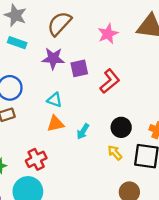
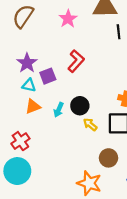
purple star: (53, 58) -> (27, 63), moved, turned -30
purple square: (79, 68) -> (48, 76), moved
black circle: (121, 127) -> (80, 106), moved

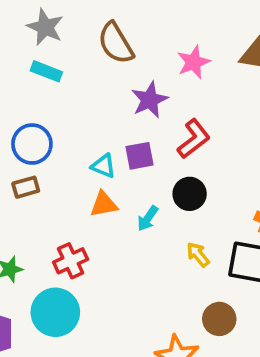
brown semicircle: (23, 16) -> (116, 43), turned -75
purple star: (27, 63) -> (150, 100), moved
black circle: (80, 106) -> (190, 194), moved

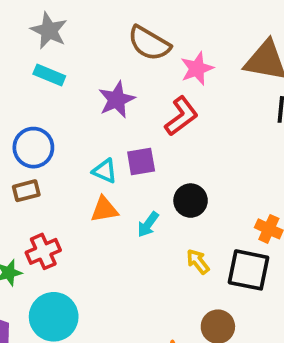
brown semicircle: (116, 43) -> (149, 43), moved, turned -30
purple star: (150, 100) -> (117, 100), moved
red L-shape: (194, 139) -> (181, 116), moved
red cross: (71, 261) -> (43, 251), moved

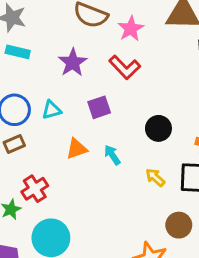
red L-shape: (181, 116) -> (125, 67), turned 92
cyan triangle: (105, 171) -> (52, 110), moved, turned -30
black circle: (191, 201) -> (158, 128), moved
cyan arrow: (148, 224) -> (112, 155), turned 120

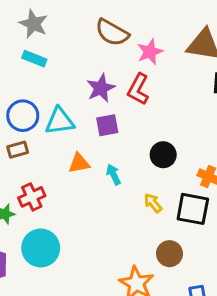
purple star: (73, 63) -> (101, 88), moved
red L-shape: (125, 67) -> (138, 89), turned 64
cyan triangle: (52, 110) -> (60, 121), size x1.5

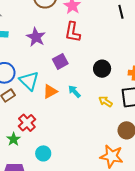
purple star: (101, 88) -> (36, 37), moved
cyan triangle: (60, 121) -> (29, 81), moved, turned -50
cyan circle: (41, 248) -> (43, 153), size x0.6

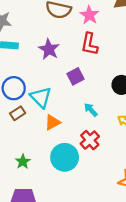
orange triangle: (50, 92) -> (52, 122), moved
red cross: (27, 123) -> (90, 140), moved
cyan circle: (43, 153) -> (65, 157), moved, size x1.6

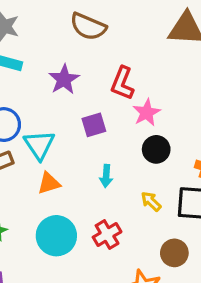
pink star: (89, 15) -> (147, 113), moved
cyan arrow: (91, 110) -> (106, 176), turned -144
red cross: (90, 140) -> (107, 234), moved

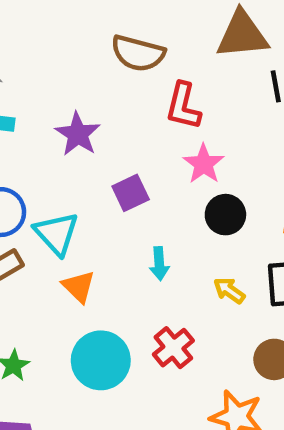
brown semicircle: (88, 27) -> (138, 53), moved
red L-shape: (122, 83) -> (183, 106), moved
orange triangle: (49, 183) -> (79, 287), turned -50

